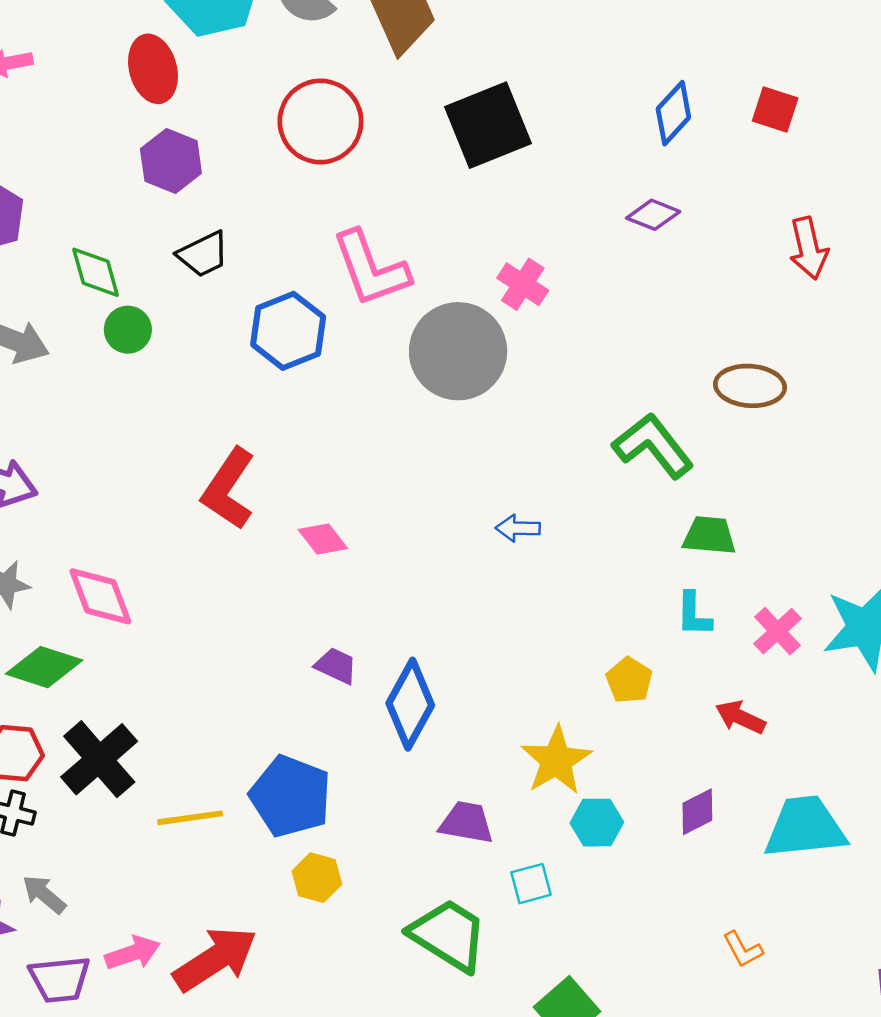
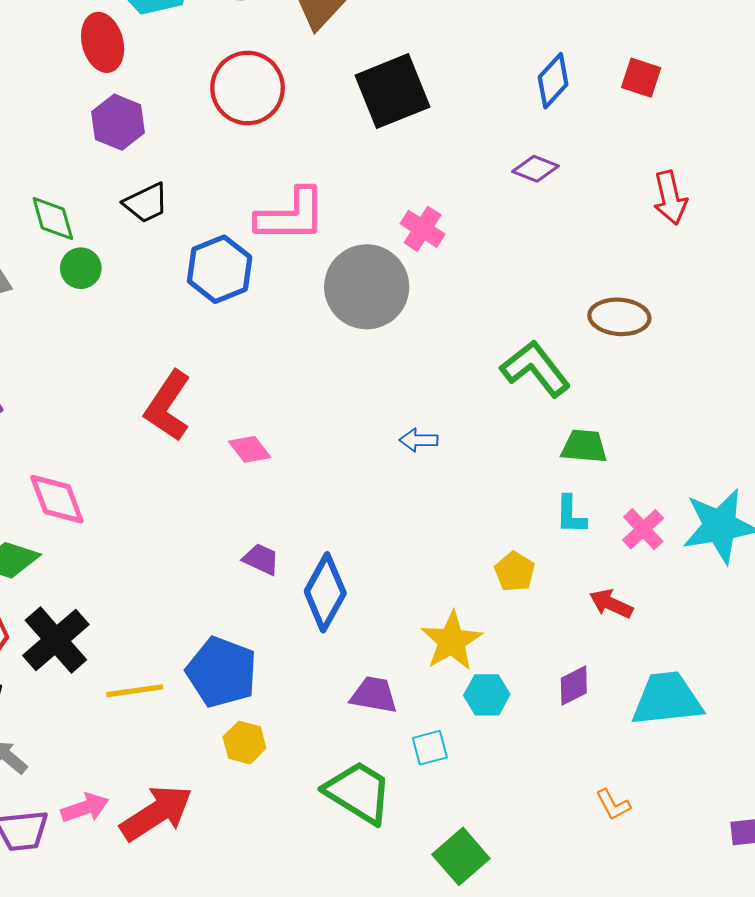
pink L-shape: (371, 269) -> (291, 215), turned -70

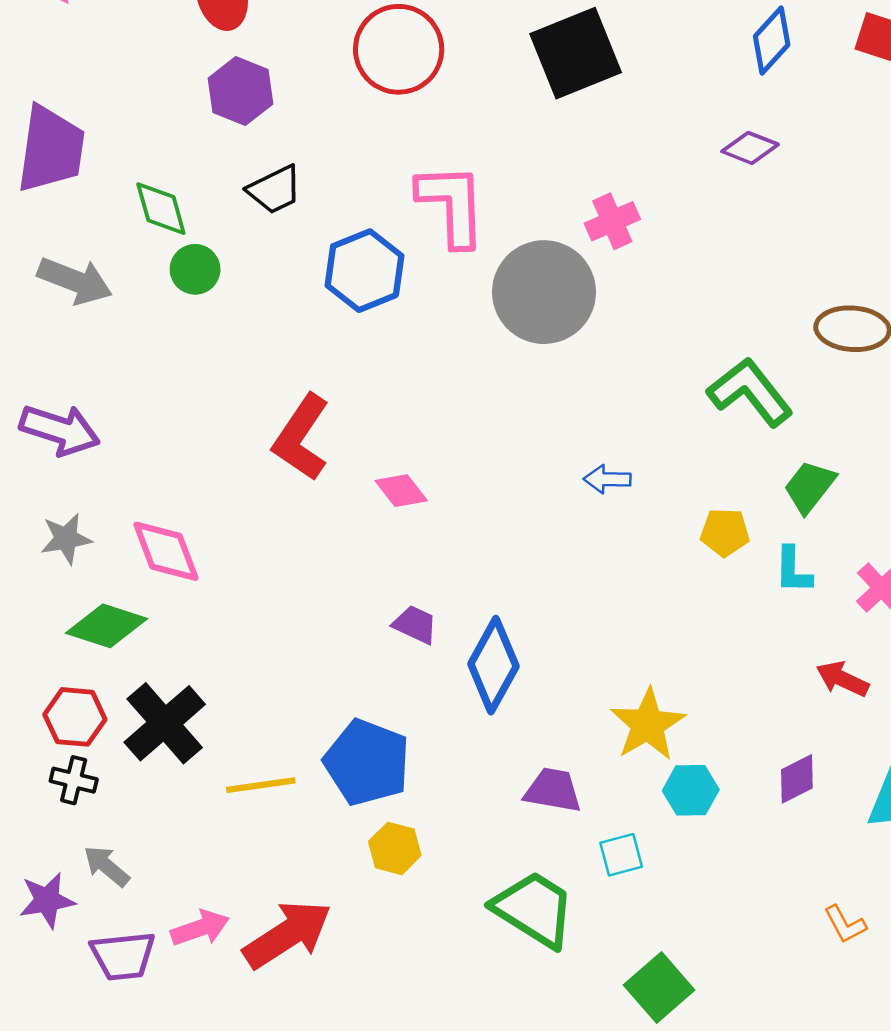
pink L-shape: (291, 215) -> (452, 205), turned -92
pink cross: (423, 229) -> (612, 221), turned 33
green trapezoid: (584, 446) -> (810, 487), turned -57
yellow pentagon: (515, 572) -> (725, 532), moved, turned -30

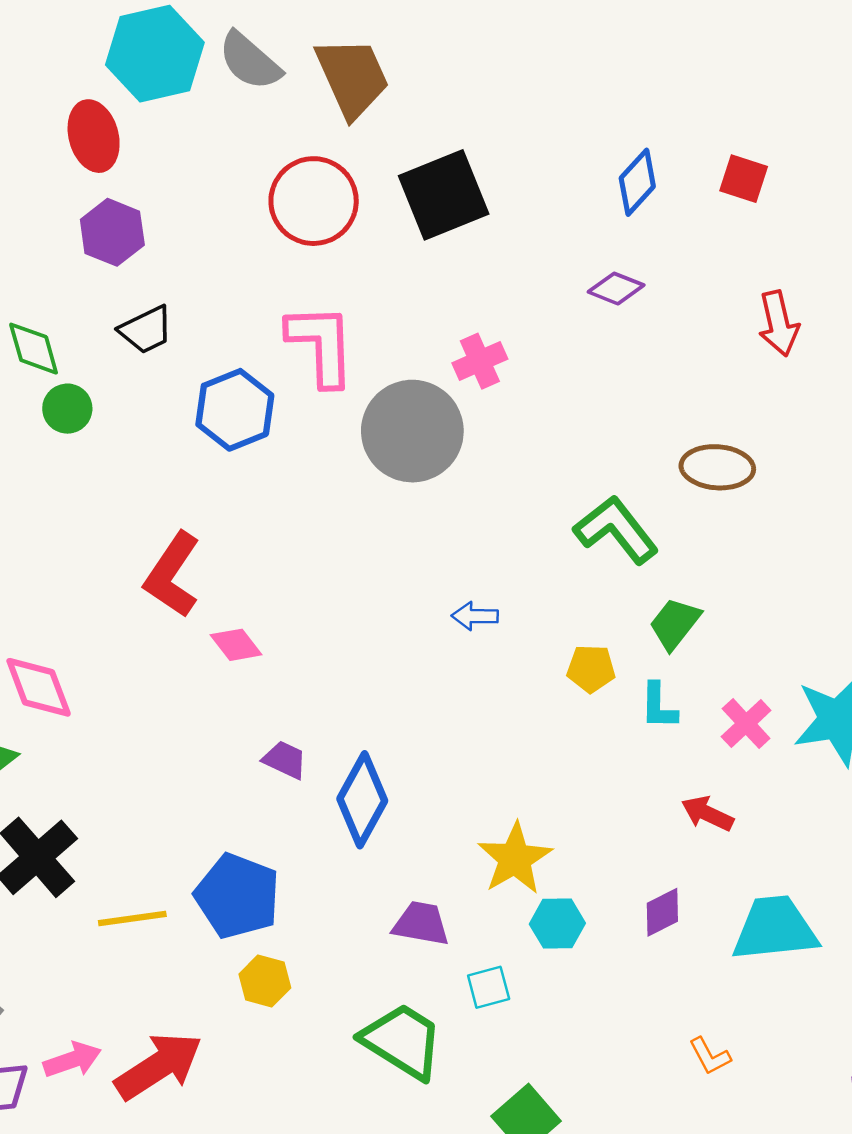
red circle: (399, 49) -> (314, 201), moved
pink diamond: (401, 491) -> (236, 645), moved

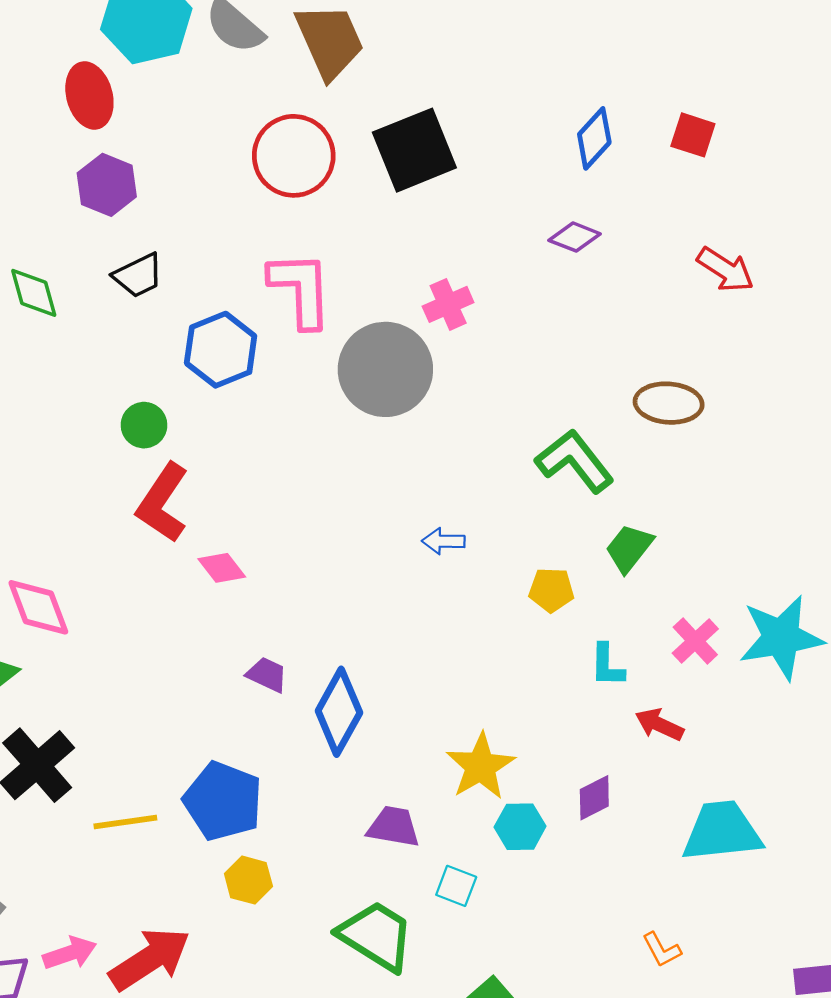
red arrow: (779, 324) -> (725, 270), turned -44
green circle: (67, 409) -> (144, 425), moved
cyan L-shape: (659, 706) -> (607, 665), moved
purple diamond: (662, 912) -> (594, 798), moved
cyan square: (489, 987) -> (456, 886), turned 36

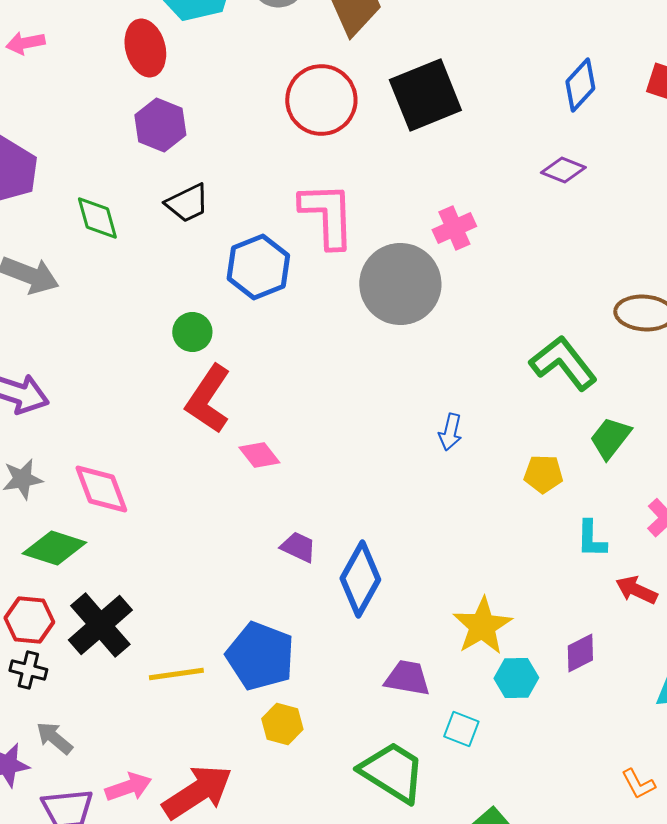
blue arrow: (443, 541) -> (450, 432), turned -78

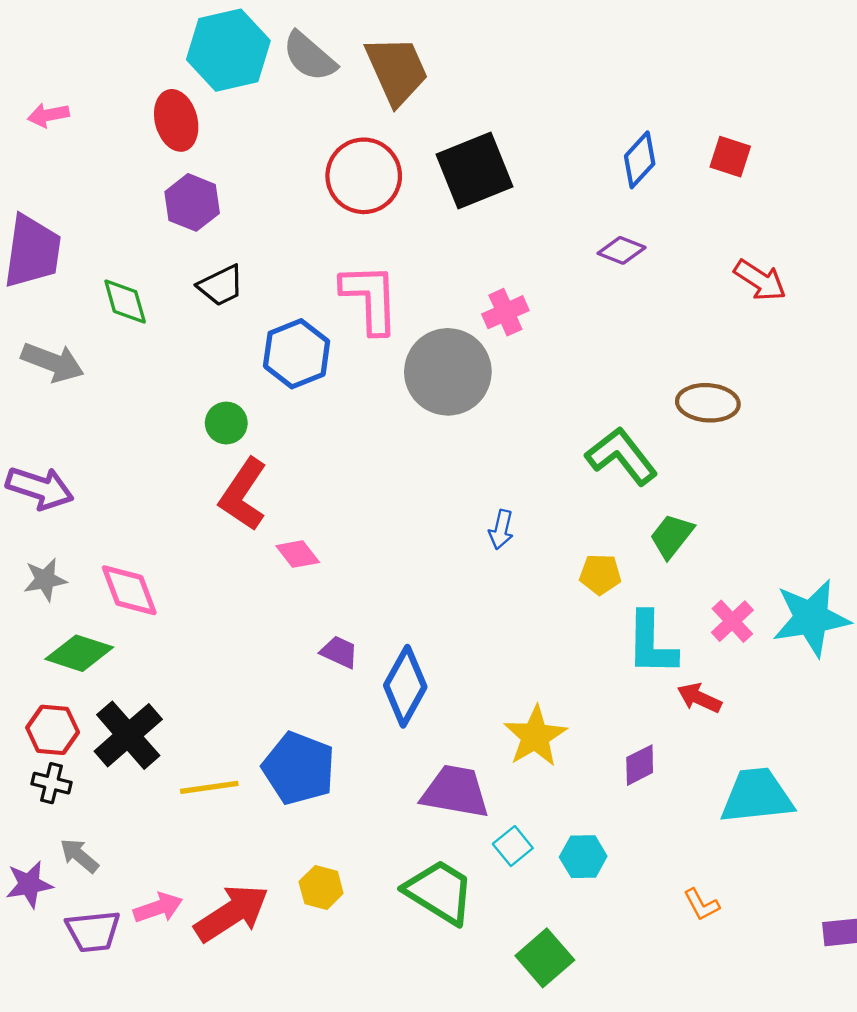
cyan L-shape: (591, 539) -> (651, 644), size x1.6
purple trapezoid: (407, 678) -> (455, 792), size x1.4
cyan hexagon: (516, 678) -> (583, 857), moved
yellow hexagon: (282, 724) -> (321, 888), moved
cyan square: (461, 729) -> (513, 846), turned 30

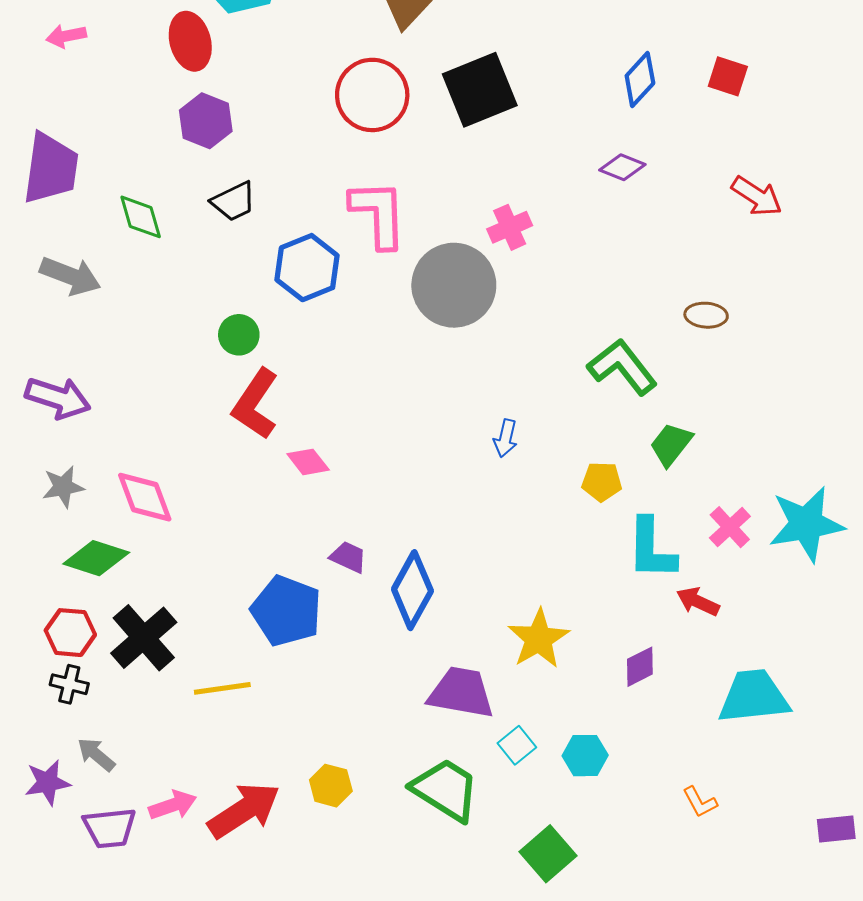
brown ellipse: (708, 403) -> (706, 315), size x0.7
blue pentagon: (299, 768) -> (286, 611), moved

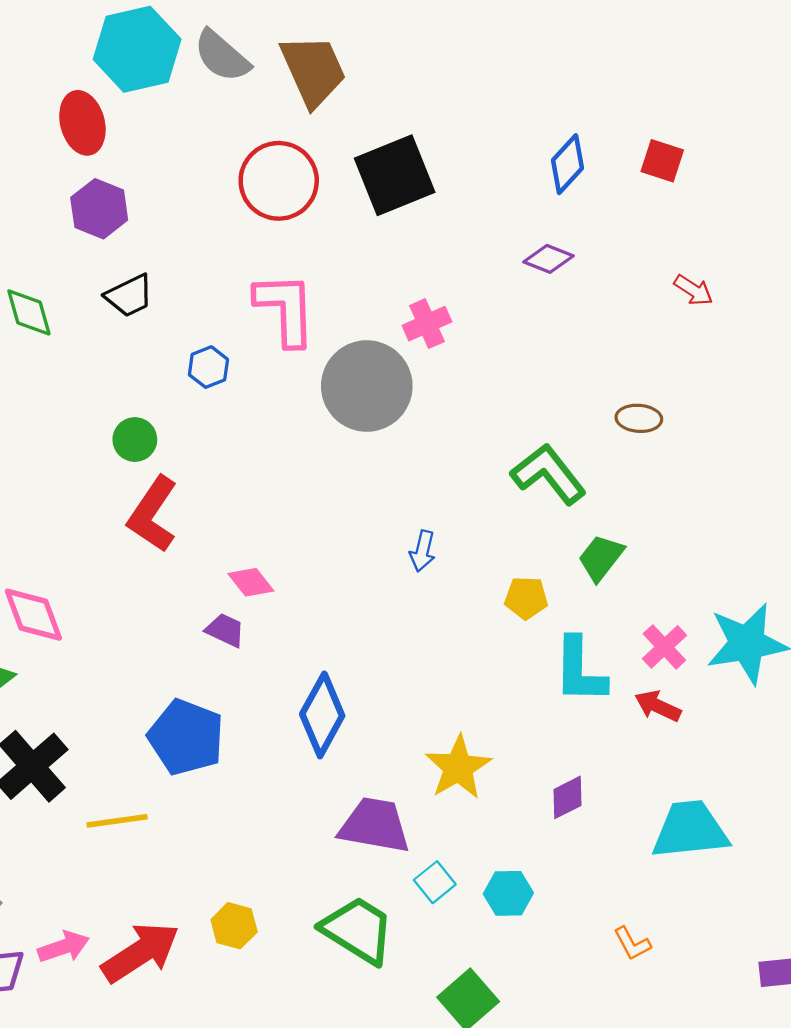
red arrow: (757, 196) -> (693, 290), size x0.7
blue hexagon: (307, 268) -> (208, 367), size x0.6
pink diamond: (308, 462) -> (251, 582), moved
purple trapezoid: (348, 557) -> (225, 630), moved
red arrow: (698, 602) -> (658, 706), moved

